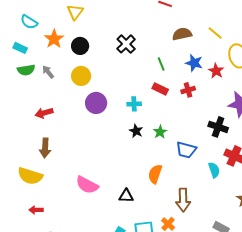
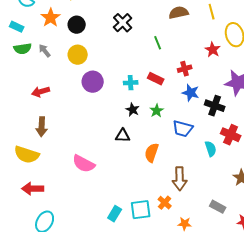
yellow line: (215, 33) -> (212, 12), turned 35
blue star: (194, 63) -> (191, 93), moved
red rectangle: (160, 89) -> (156, 79), moved
black triangle: (126, 196) -> (123, 136), moved
red arrow: (36, 210) -> (33, 189), size x1.5

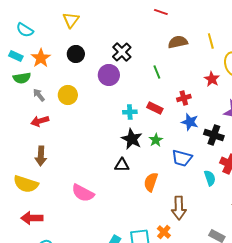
orange star: (51, 18) -> (41, 58), moved
gray arrow: (45, 51) -> (39, 95), moved
yellow circle: (78, 55) -> (68, 95), moved
purple circle: (93, 82) -> (109, 75), moved
black star: (133, 110) -> (132, 139), size x1.5

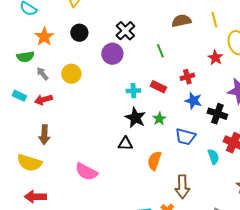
cyan rectangle: (16, 56) -> (19, 96), moved

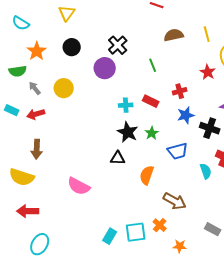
blue star: (193, 101) -> (186, 115), turned -30
blue trapezoid: (185, 137) -> (178, 151), turned -30
brown arrow: (182, 187) -> (175, 201), turned -60

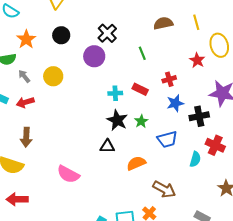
black cross: (210, 128) -> (199, 116), turned -30
cyan semicircle: (206, 171) -> (195, 159), turned 35
orange semicircle: (147, 175) -> (136, 163), turned 48

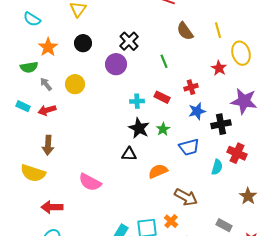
brown semicircle: (163, 23) -> (185, 31), turned -114
red arrow: (17, 199) -> (52, 207), moved

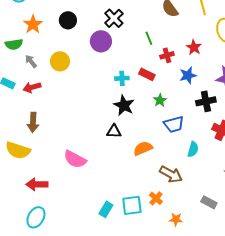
red star: (219, 68) -> (194, 47), moved
red cross: (191, 87) -> (167, 55), moved
blue star: (197, 111) -> (188, 75), moved
green star: (163, 129) -> (160, 100), moved
cyan semicircle: (217, 167) -> (193, 149), moved

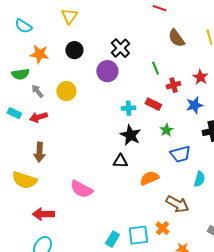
orange star: (33, 24) -> (39, 54), turned -30

